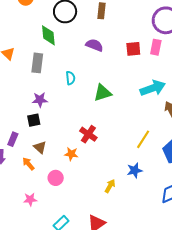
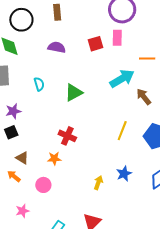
blue star: (135, 170) -> (124, 174), moved

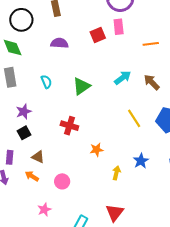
cyan arrow: (122, 79) -> (123, 78), moved, size x0.7
yellow line: (122, 131) -> (134, 118), turned -48
red cross: (67, 136) -> (69, 126), moved
orange star: (54, 158) -> (97, 150), moved

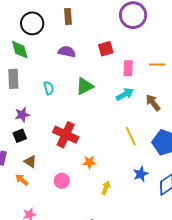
pink rectangle: (119, 27) -> (128, 68), moved
green triangle: (81, 86) -> (85, 86), moved
red cross: (69, 126) -> (66, 135), size x1.4
blue star: (141, 161) -> (141, 174), moved
pink circle: (62, 181) -> (62, 181), moved

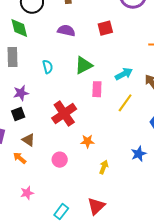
pink rectangle: (128, 68) -> (97, 89), moved
red cross: (66, 135) -> (64, 114), turned 30
yellow line: (131, 136) -> (125, 103), moved, turned 60

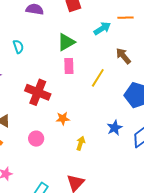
green triangle: (84, 65) -> (66, 42), moved
cyan arrow: (124, 74) -> (102, 28), moved
red cross: (64, 114) -> (38, 92), turned -30

